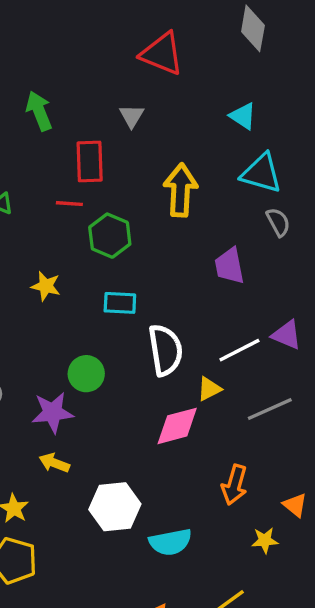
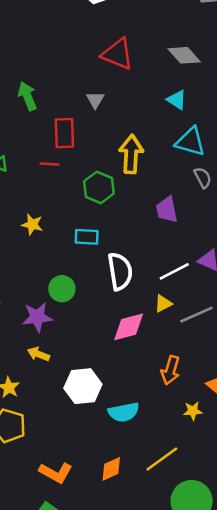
gray diamond: (253, 28) -> (184, 55), moved, turned -52
green hexagon: (110, 236) -> (99, 187), moved
yellow triangle: (209, 389) -> (163, 303), moved

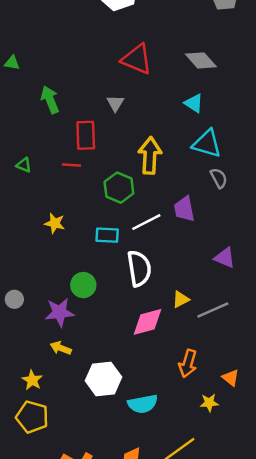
white line: (174, 271) -> (146, 222), moved

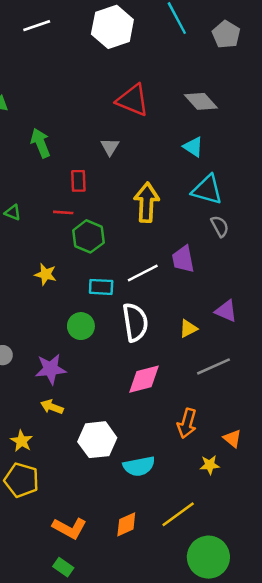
red rectangle: (86, 135) -> (78, 181), size x0.7
green hexagon: (119, 188) -> (88, 236), moved
green circle: (83, 285) -> (81, 326), moved
yellow triangle: (181, 299) -> (188, 329), moved

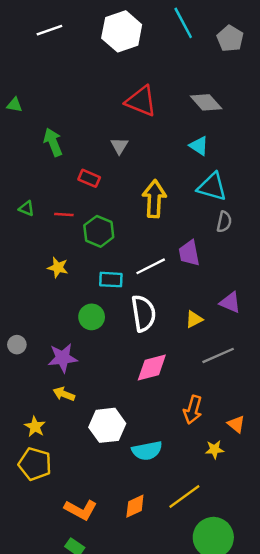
red rectangle: (78, 181) -> (89, 178), turned -65
red line: (63, 212) -> (64, 214), moved
gray semicircle: (220, 226) -> (224, 222), turned 40

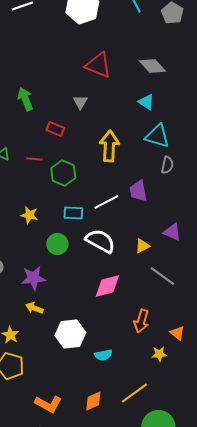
yellow star: (58, 268) -> (29, 215), moved
white semicircle: (143, 313) -> (100, 241), turned -52
gray line: (218, 355) -> (162, 276), turned 60
cyan semicircle: (147, 451) -> (103, 355), size x0.7

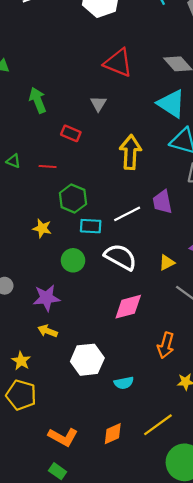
cyan triangle: (146, 102) -> (171, 104), size x1.6
green hexagon: (63, 173) -> (73, 199), moved

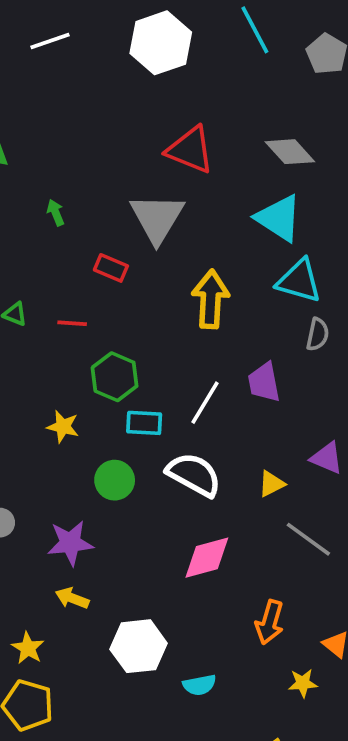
green arrow: (38, 100) -> (56, 213), size x0.6
gray triangle: (98, 104) -> (157, 218), size x2.0
white line: (127, 214) -> (205, 403), turned -32

